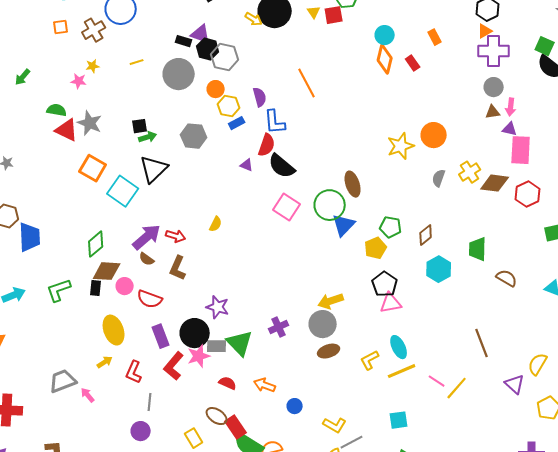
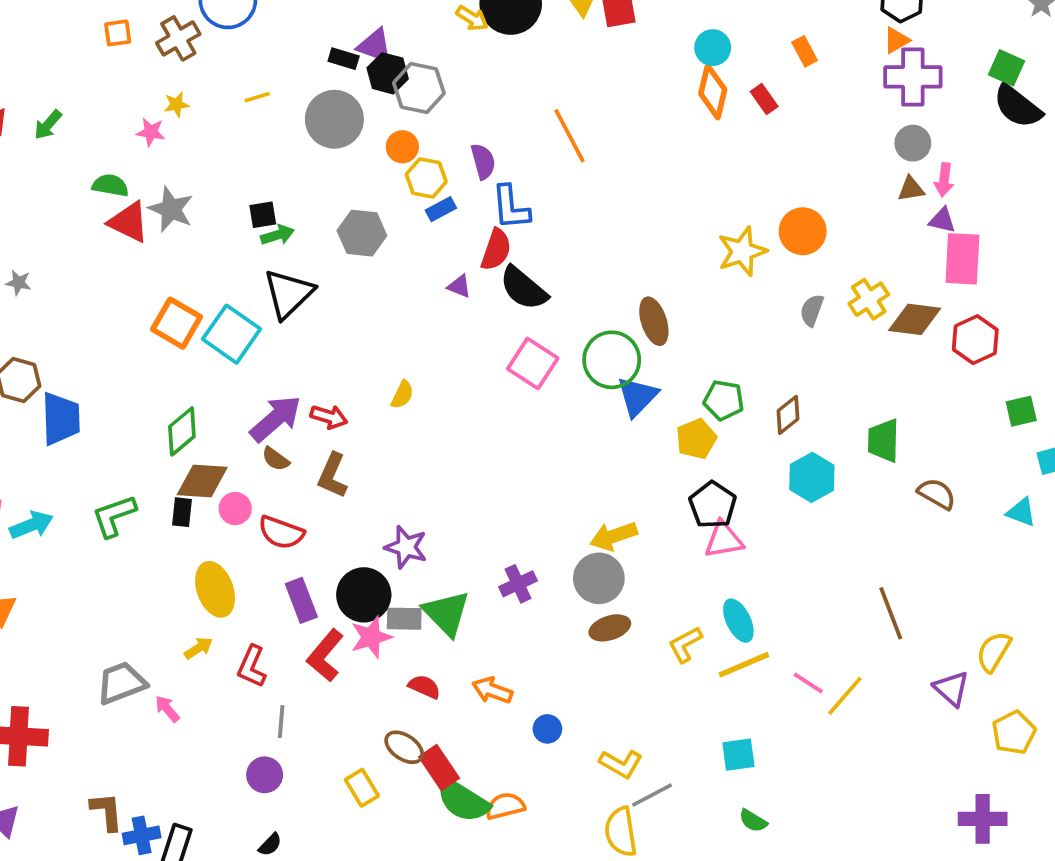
orange square: (93, 168) -> (176, 323), moved

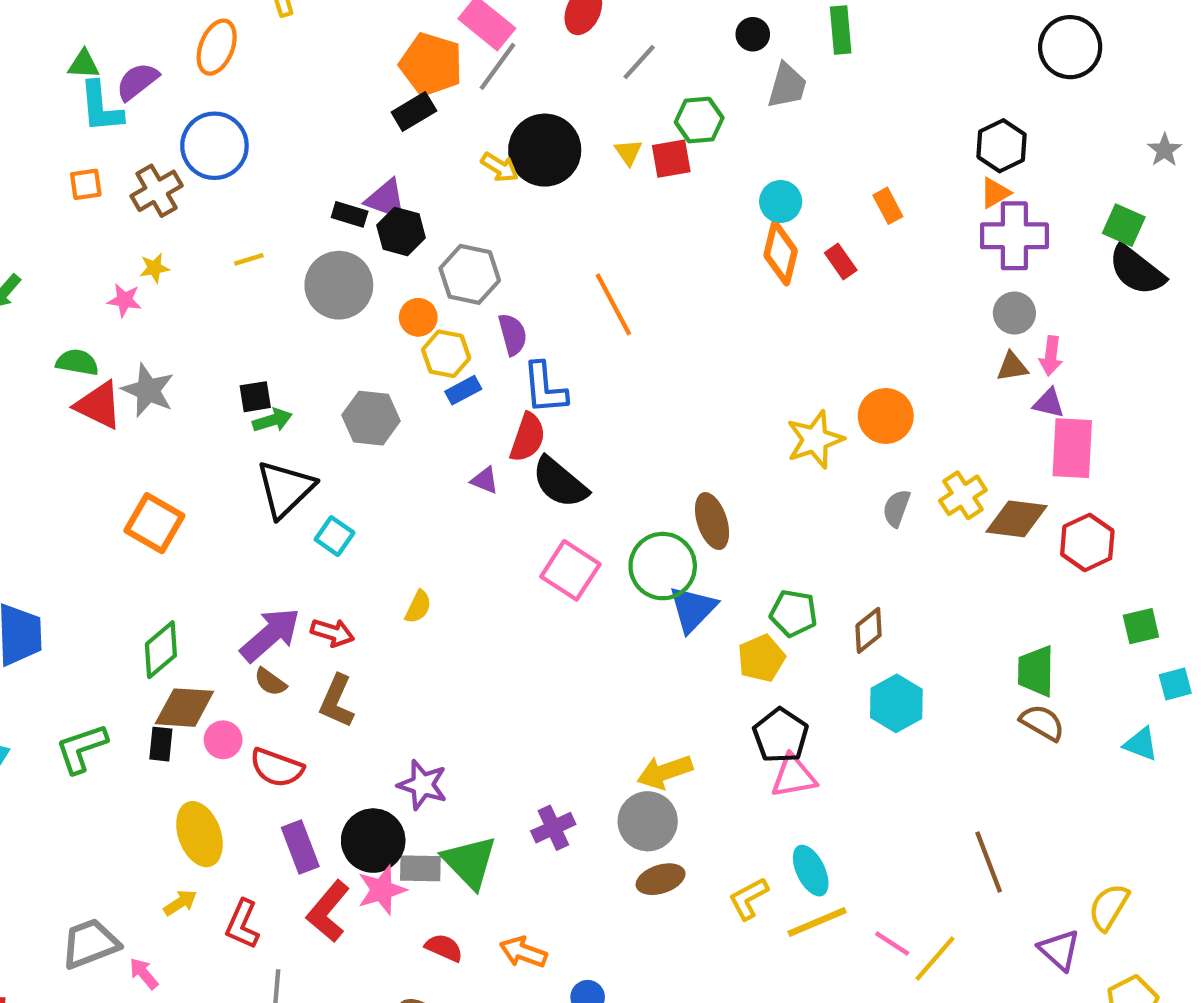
gray hexagon: (419, 88) -> (470, 274), moved
cyan square: (232, 334) -> (335, 536), moved, size x0.6
green trapezoid: (883, 441) -> (1036, 671), moved

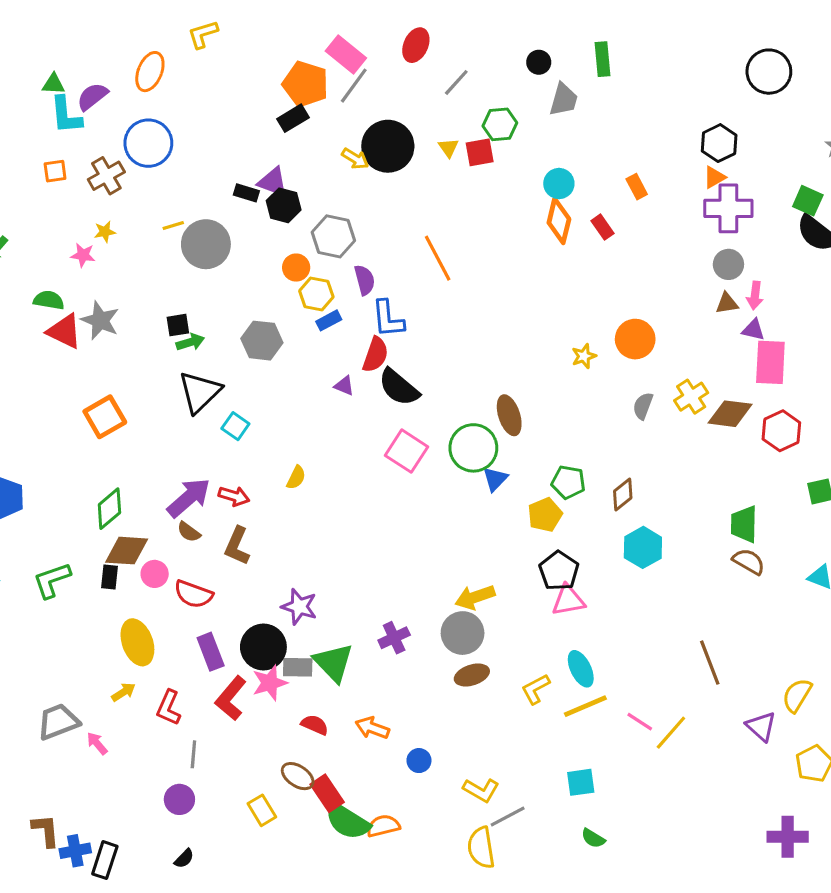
gray circle: (339, 285) -> (206, 244), moved
yellow star: (815, 440) -> (584, 356), size x0.6
orange square: (154, 523) -> (105, 417), turned 30
blue triangle: (693, 609) -> (495, 479), size x0.7

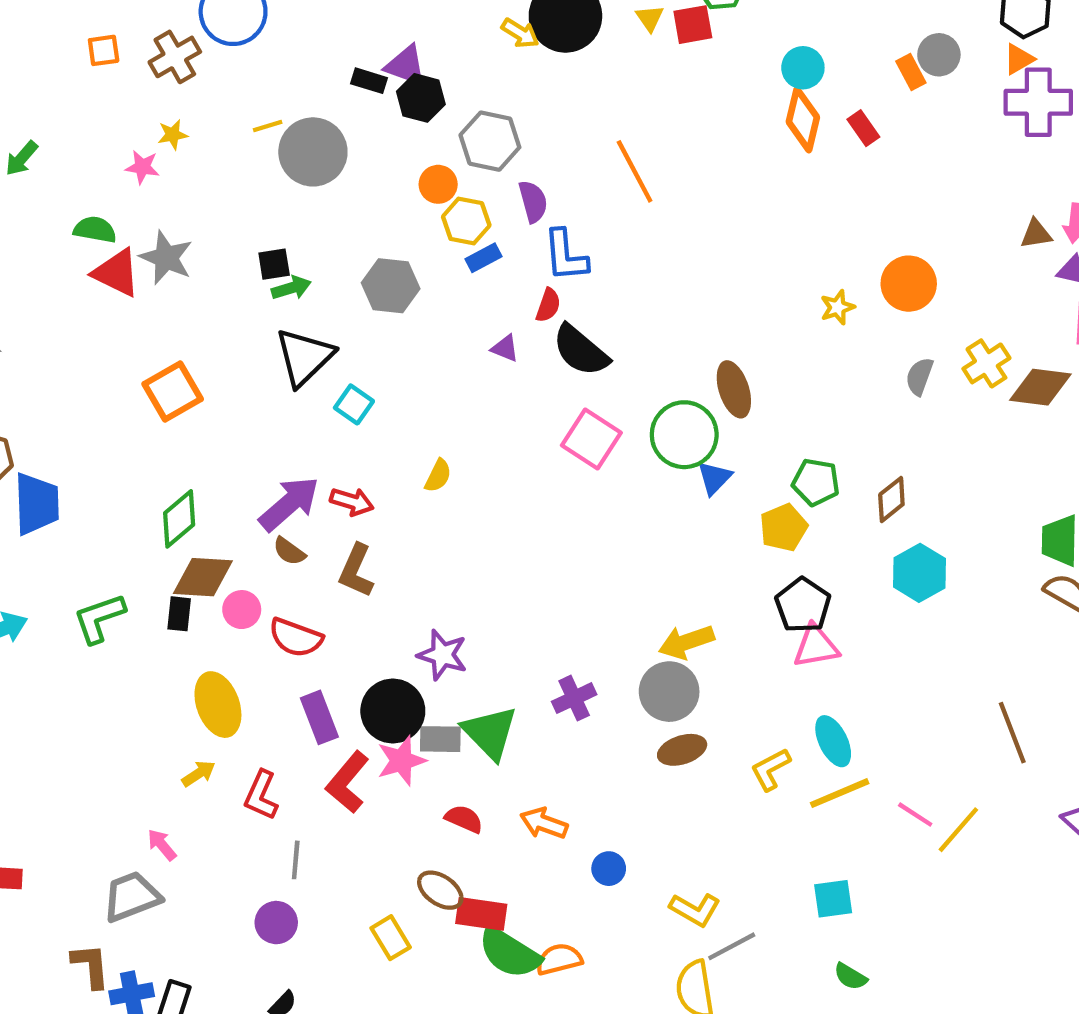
gray circle: (728, 264) -> (939, 55), moved
red semicircle: (375, 355) -> (548, 305), size x0.7
gray trapezoid: (58, 722) -> (132, 897), moved
red rectangle: (327, 793) -> (481, 914), turned -48

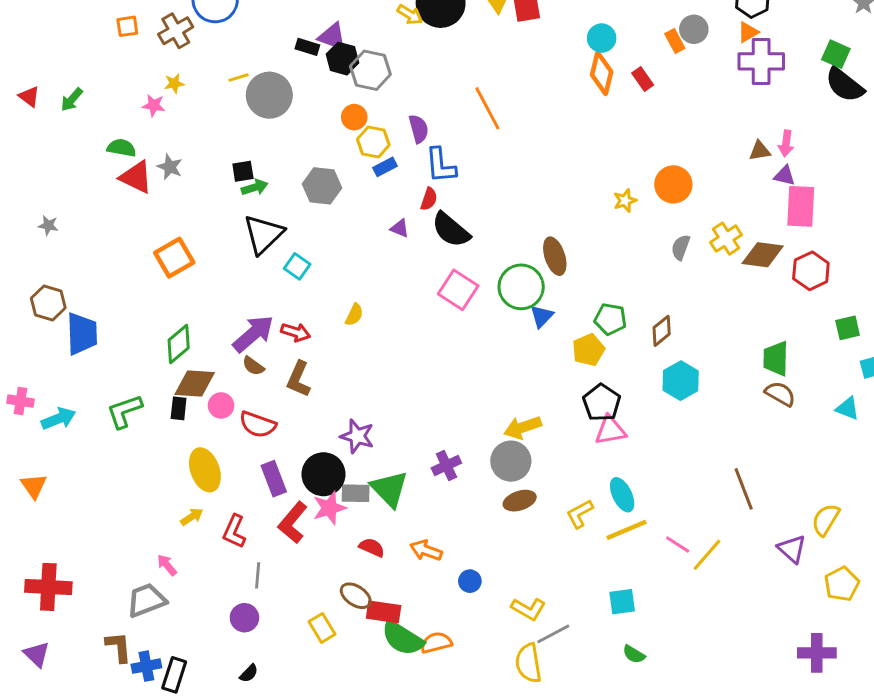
gray hexagon: (490, 141) -> (370, 70), moved
gray star: (166, 258) -> (170, 167), size x0.7

